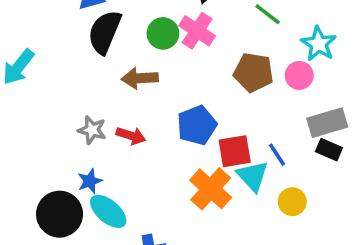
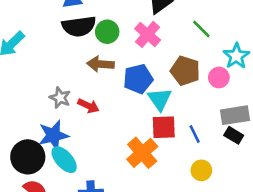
black semicircle: (105, 32) -> (79, 26), turned -128
green circle: (163, 33) -> (107, 32), moved
blue pentagon: (197, 125) -> (138, 79), moved
cyan triangle: (253, 176) -> (160, 99), moved
blue star: (90, 181) -> (53, 135), size x1.6

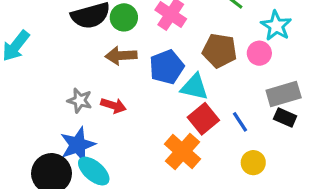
cyan triangle: (160, 99) -> (194, 87), turned -35
red square: (164, 127) -> (203, 119), turned -30

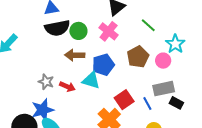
brown pentagon: (220, 51) -> (138, 57), turned 30
cyan triangle: (194, 87) -> (91, 80), moved
gray rectangle: (284, 94) -> (164, 89), moved

